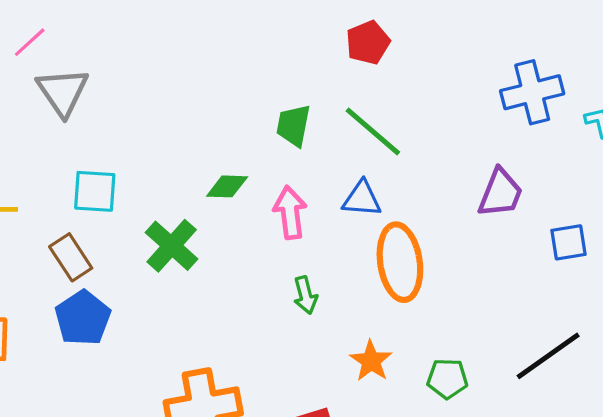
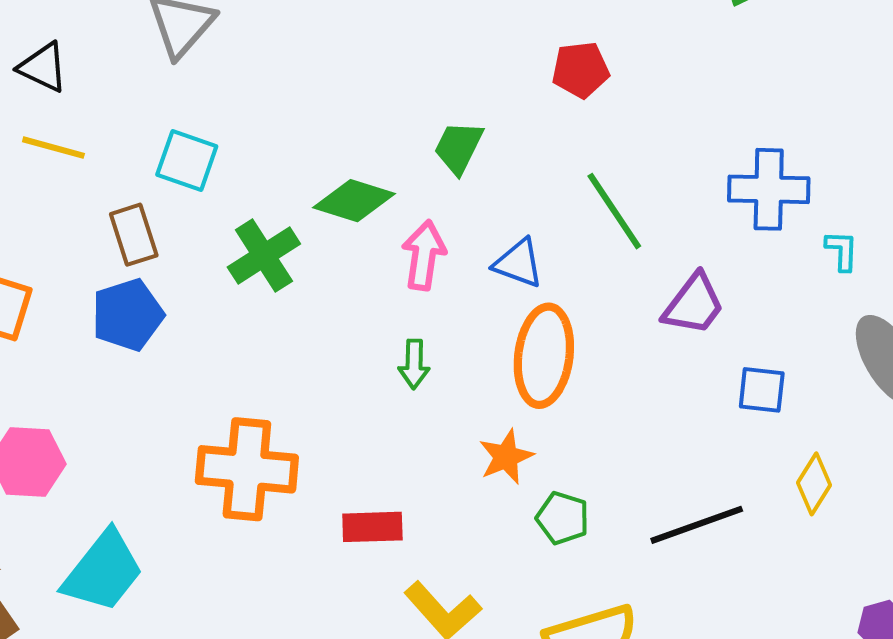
green line: (373, 132) -> (614, 211), moved
green diamond: (227, 186) -> (354, 201), size x1.4
orange star: (371, 361) -> (506, 457), moved

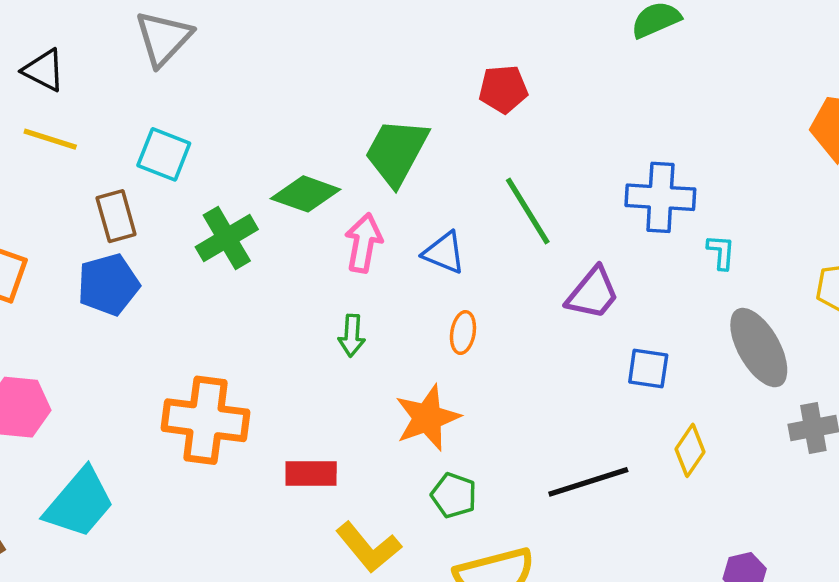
green trapezoid: (458, 148) -> (396, 152), size x1.5
orange ellipse: (544, 356) -> (463, 333), size x0.5
orange star: (506, 457) -> (427, 418), size x1.4
green pentagon: (563, 518) -> (454, 495), moved

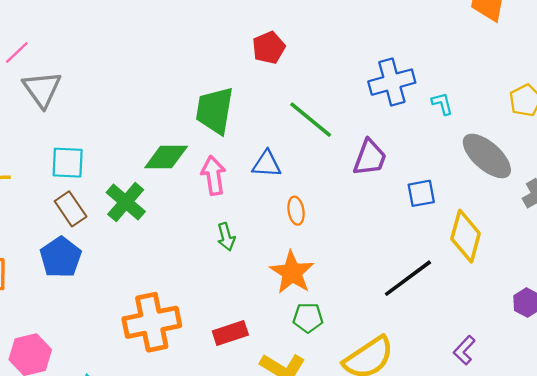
brown rectangle: (116, 216) -> (71, 209), moved
yellow diamond: (690, 450) -> (466, 236), size x1.5
green pentagon: (454, 495) -> (308, 318), moved

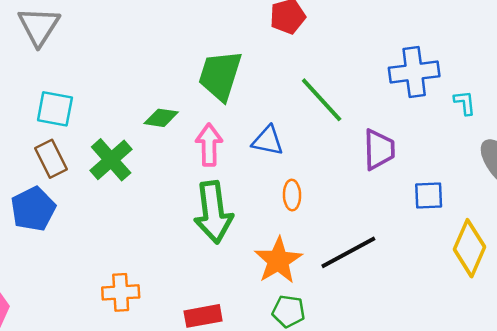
green diamond: (166, 157) -> (161, 118), size x0.7
purple trapezoid: (370, 158) -> (379, 149), turned -30
green arrow: (226, 237) -> (213, 212), size x2.0
black line: (408, 278) -> (348, 252), moved
orange cross: (152, 322) -> (121, 292), size x0.6

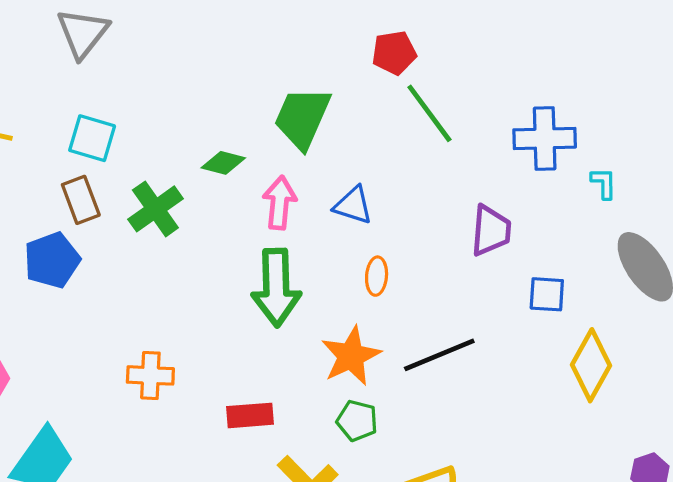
green line: (322, 100) -> (429, 113), moved

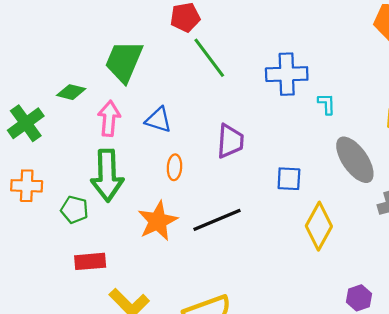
purple trapezoid: (491, 231) -> (230, 141), moved
orange cross: (150, 375) -> (27, 186), moved
green pentagon: (357, 421) -> (74, 210), moved

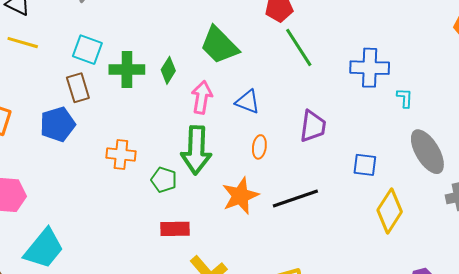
green trapezoid: (124, 61) -> (219, 45), turned -72
green diamond: (71, 92) -> (168, 70), turned -76
green cross: (26, 123) -> (127, 69), moved, turned 32

